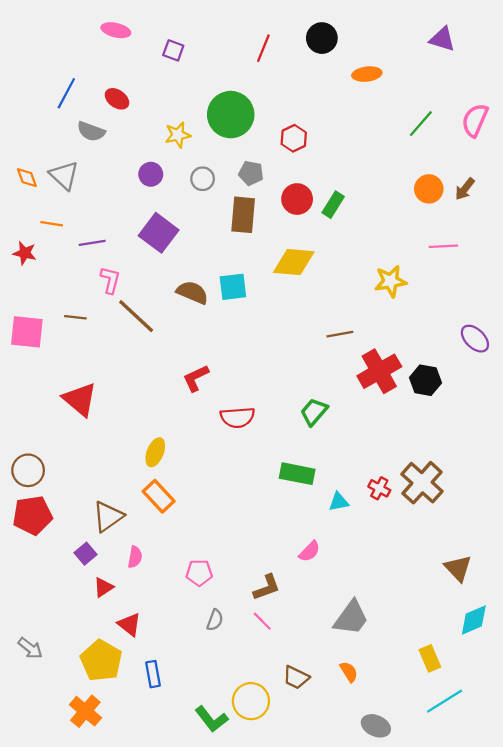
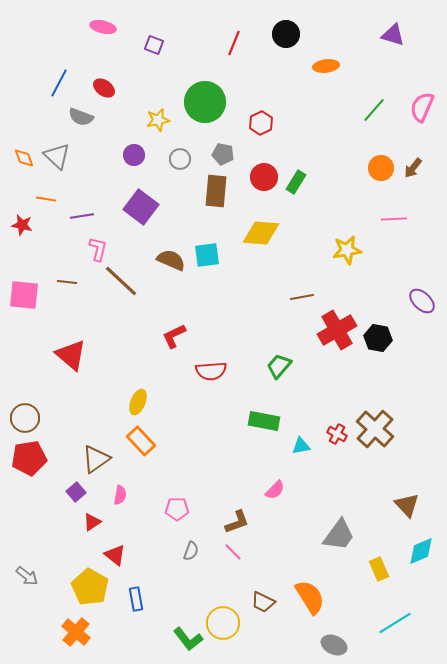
gray trapezoid: (351, 618) -> (339, 535), moved
yellow rectangle: (430, 658) -> (379, 569), moved
orange semicircle: (349, 672) -> (310, 597), size x1.8

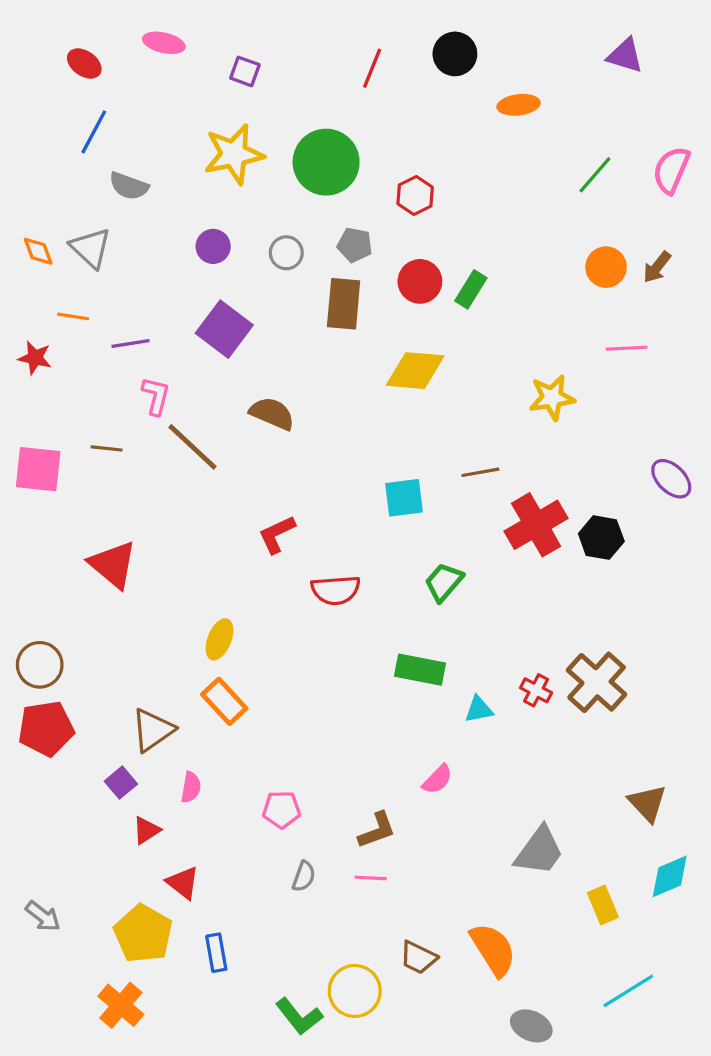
red ellipse: (104, 88) -> (84, 63), moved
yellow star: (158, 120) -> (234, 154), moved, size x1.6
cyan square: (207, 255) -> (404, 498), moved
pink line: (233, 552) -> (371, 878), turned -42

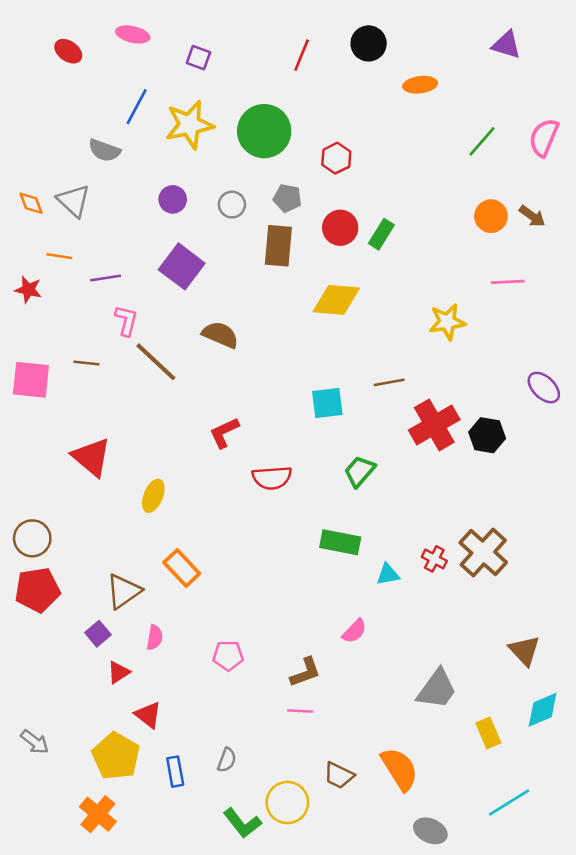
blue line: (94, 132) -> (137, 107), moved
brown arrow: (657, 267) -> (532, 216), turned -92
yellow ellipse: (219, 639) -> (153, 496), moved
gray semicircle: (304, 876) -> (227, 760), moved

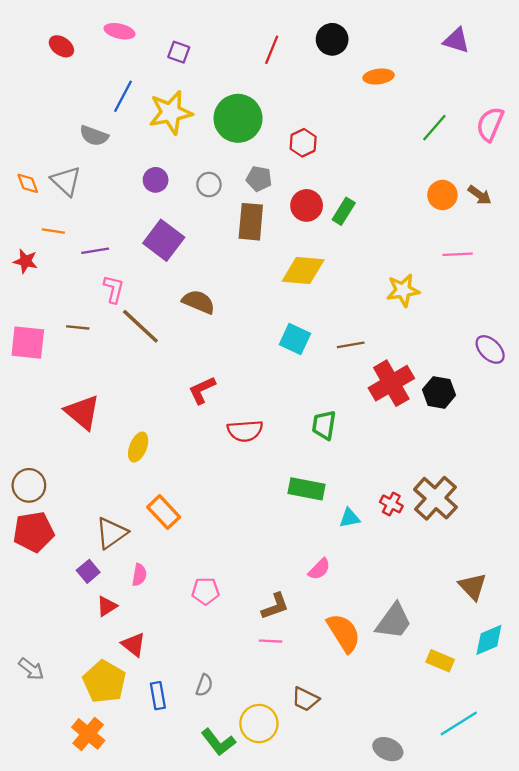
cyan square: (327, 403) -> (295, 339), moved, turned 32
green trapezoid: (360, 471) -> (324, 425), turned -32
yellow rectangle: (488, 733) -> (440, 661), turned -44
orange semicircle: (399, 769) -> (344, 633), moved

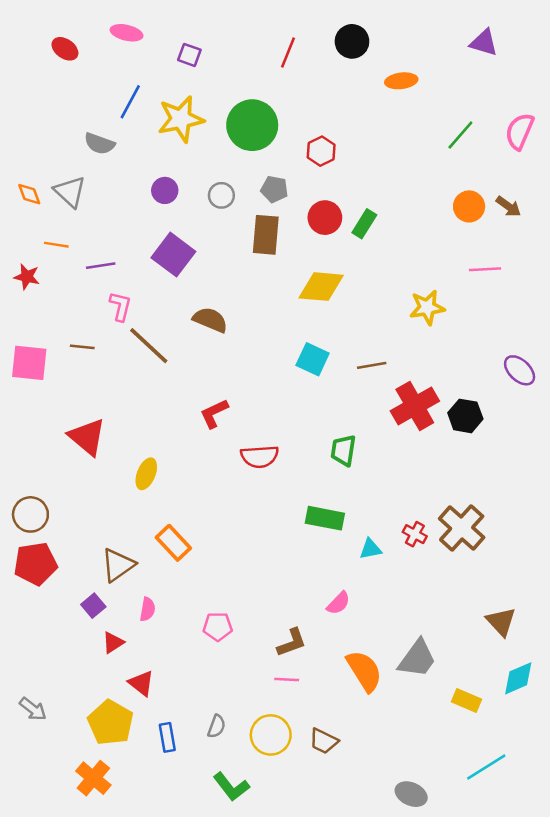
yellow circle: (259, 724) -> (271, 735), moved

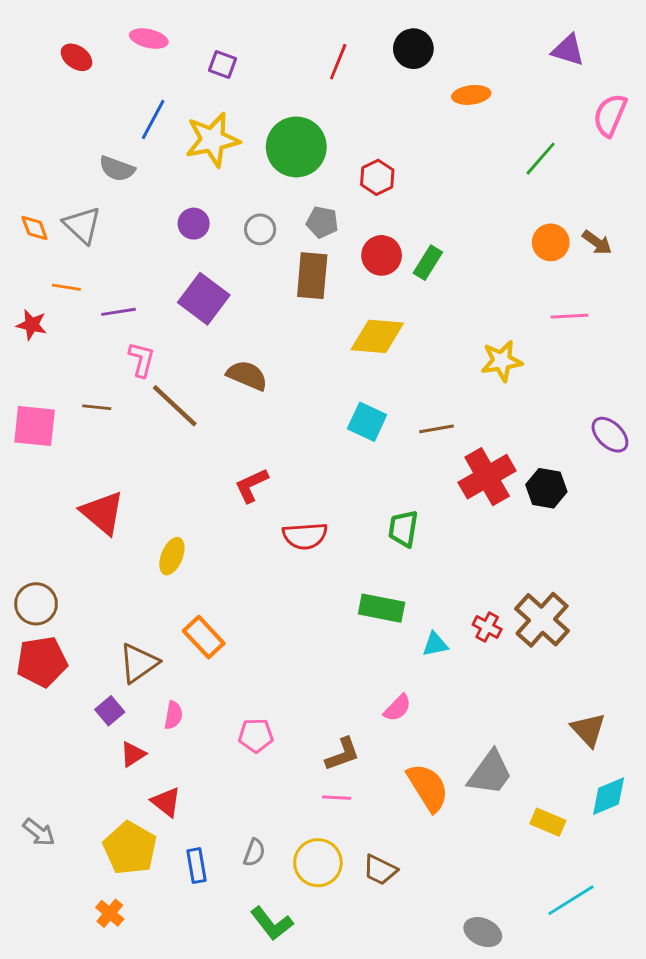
pink semicircle: (520, 131) -> (610, 115), moved
orange cross: (93, 778) -> (110, 913), size x0.7

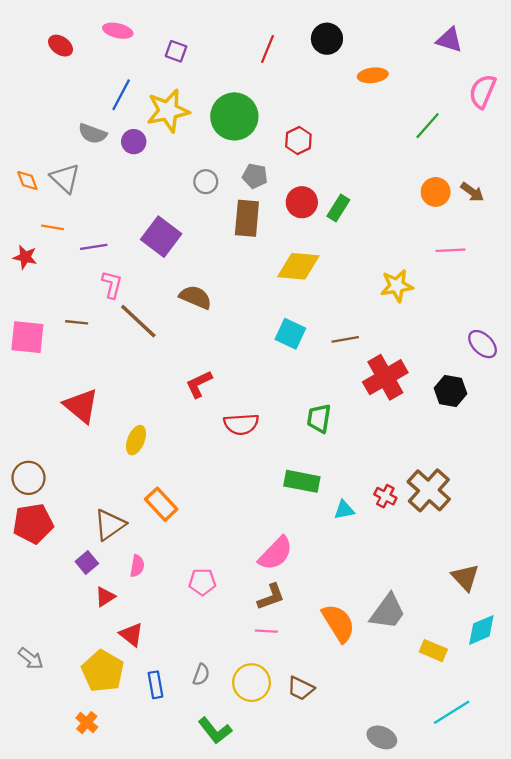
purple circle: (194, 224) -> (134, 142), moved
black hexagon: (546, 488) -> (450, 391), moved
pink semicircle: (397, 708) -> (276, 553), moved, size x1.6

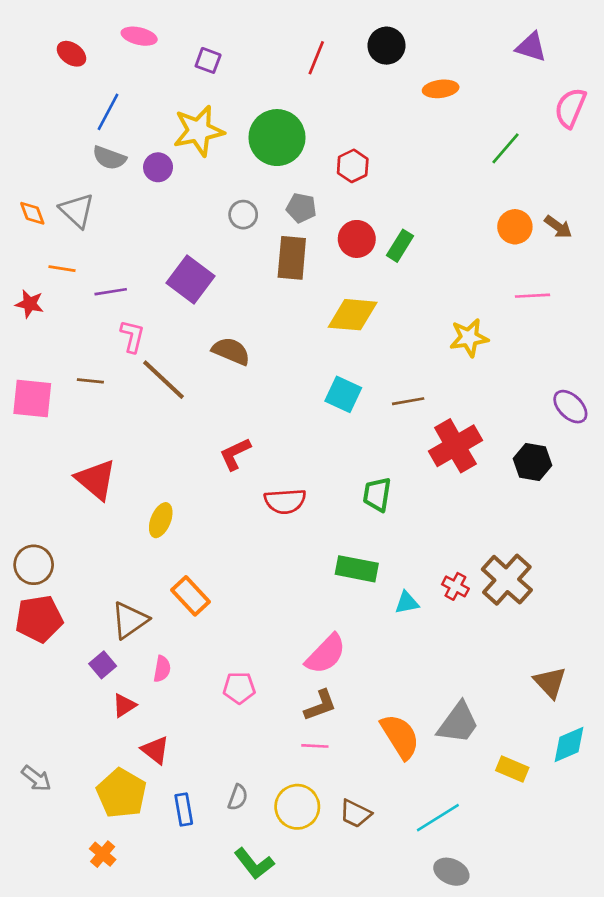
blue line: (121, 95) -> (108, 112), moved
cyan line: (452, 712) -> (438, 818), moved

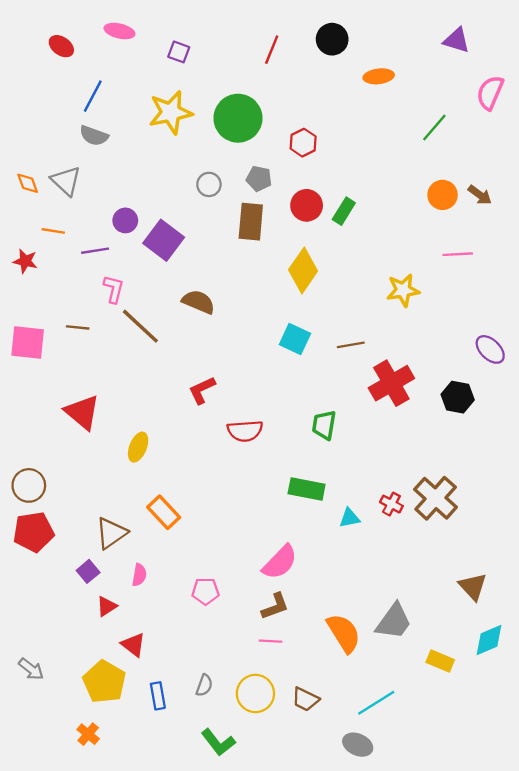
purple circle: (158, 167) -> (125, 220), moved
yellow diamond: (353, 315) -> (303, 270), turned -60
gray ellipse: (451, 872) -> (358, 745), moved

